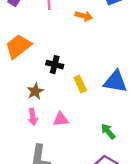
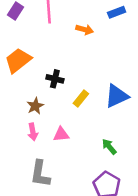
blue triangle: (115, 82) -> (117, 96), turned -35
yellow rectangle: (80, 84) -> (81, 99), turned 63

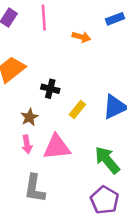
pink triangle: (61, 134) -> (57, 147), size x1.6
green arrow: (109, 147) -> (107, 160), size x1.6

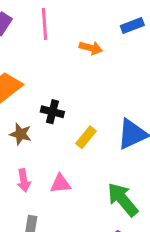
brown star: (29, 117) -> (21, 134), moved, turned -30
pink triangle: (57, 147) -> (60, 184), size x0.6

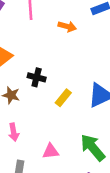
pink triangle: (60, 184) -> (51, 151), moved

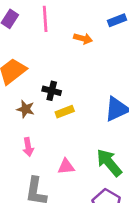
yellow rectangle: (63, 98) -> (65, 112), moved, turned 30

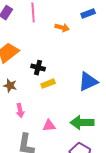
brown star: (26, 109) -> (10, 86), moved
green arrow: (109, 163) -> (82, 123), turned -50

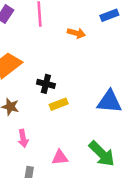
blue triangle: (88, 82) -> (109, 102), turned 30
green arrow: (82, 123) -> (102, 154), turned -135

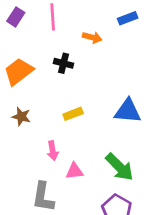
black cross: (46, 84) -> (64, 63), moved
pink arrow: (23, 138) -> (53, 151), moved

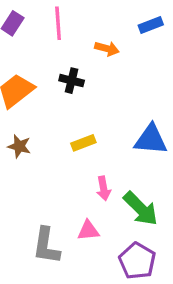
pink arrow: (53, 151) -> (104, 188), moved
pink triangle: (74, 171) -> (88, 231), moved

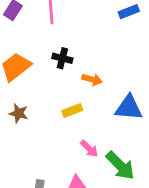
orange arrow: (107, 49) -> (92, 79), moved
pink arrow: (104, 188) -> (89, 149), turned -36

